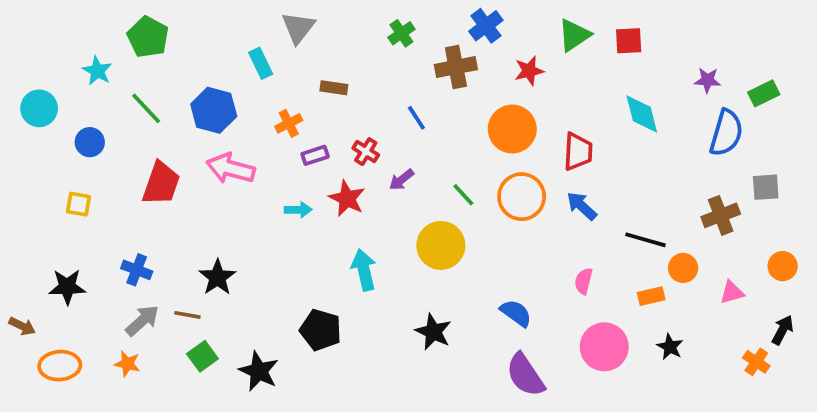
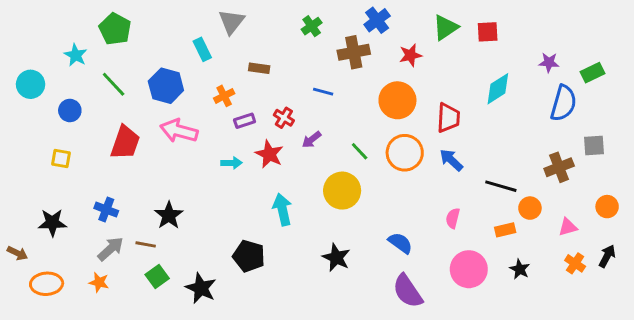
cyan diamond: (642, 114) -> (498, 89), turned 72
blue line: (416, 118) -> (323, 92), turned -42
orange cross: (756, 362) -> (575, 263), moved

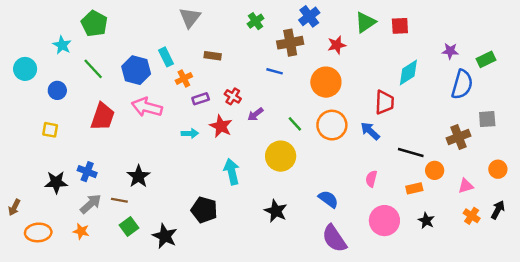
cyan rectangle: (202, 49) -> (166, 57), moved
blue line: (323, 92) -> (275, 71), moved
red trapezoid: (448, 118) -> (384, 102), moved
black star: (52, 223) -> (56, 182), moved
brown arrow: (17, 253) -> (14, 207), turned 91

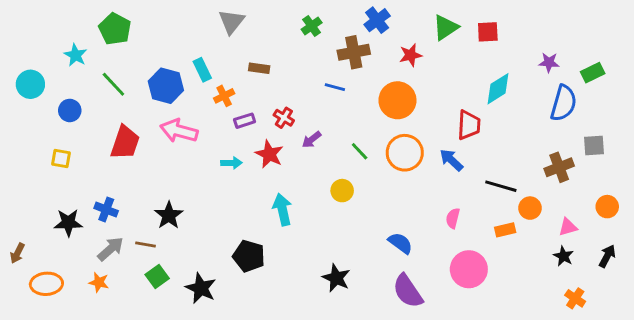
yellow circle: (281, 156) -> (342, 191), size x0.6
black star: (276, 211) -> (336, 278), moved
orange cross: (472, 216) -> (575, 298), moved
black star: (426, 221) -> (563, 256), moved

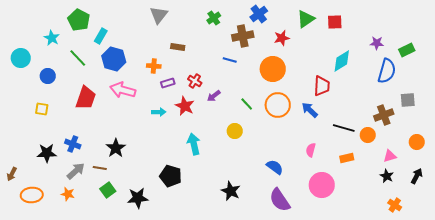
cyan rectangle: (202, 70) -> (101, 36), moved, turned 56
orange cross: (224, 96) -> (154, 66), turned 32
orange circle: (530, 208) -> (368, 135), moved
black star: (201, 288) -> (138, 198), turned -30

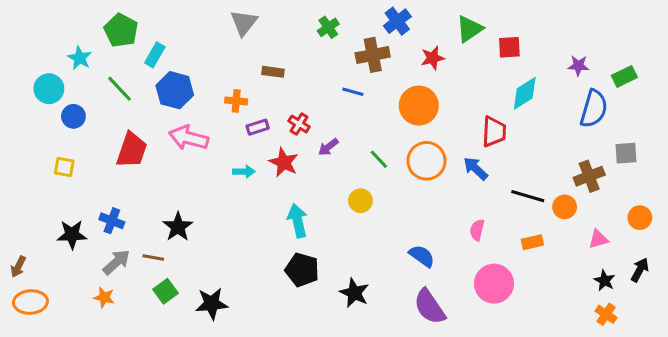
red square: (335, 22) -> (509, 47), moved
cyan circle: (21, 58) -> (49, 89), moved
black pentagon: (171, 176) -> (302, 270), moved
black star: (387, 176) -> (604, 281), moved
orange ellipse: (32, 195) -> (30, 302), moved

